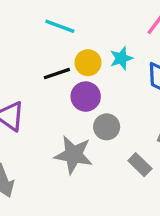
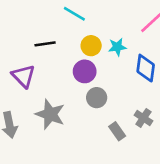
black line: (57, 74) -> (45, 44), moved
gray star: (73, 155) -> (50, 114), moved

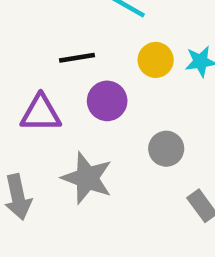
purple circle: (85, 71) -> (107, 101), moved
purple triangle: (24, 76) -> (41, 113), turned -45

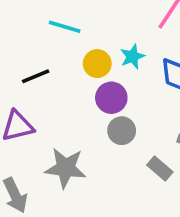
purple circle: (107, 101) -> (111, 98), moved

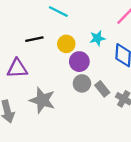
yellow circle: (97, 64) -> (66, 44), moved
gray rectangle: (160, 169) -> (102, 89), moved

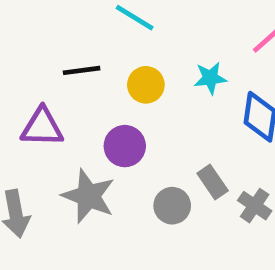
purple circle: (79, 62) -> (125, 146), moved
gray circle: (82, 83) -> (172, 206), moved

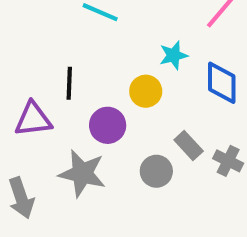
black line: (82, 70) -> (69, 83), moved, turned -72
yellow circle: (146, 85) -> (146, 91), moved

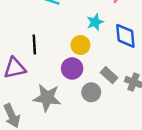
purple circle: (108, 125) -> (72, 68), moved

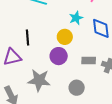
gray rectangle: (109, 75) -> (89, 61), turned -40
gray circle: (91, 92) -> (77, 88), moved

